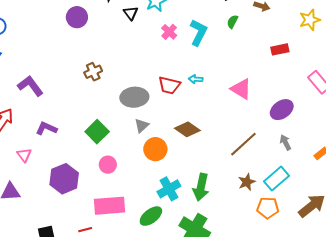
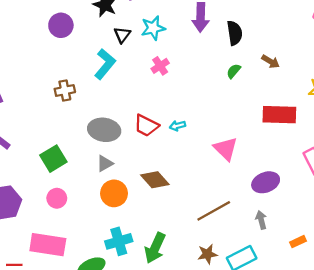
cyan L-shape: (198, 33) -> (105, 64), moved
red rectangle: (280, 49) -> (279, 115), size x1.6
cyan arrow: (196, 79) -> (177, 126), turned -32

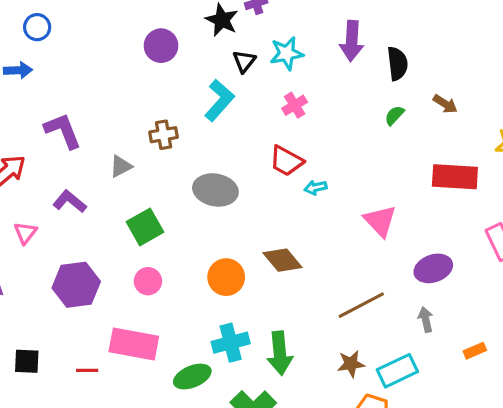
red trapezoid: (146, 125) -> (286, 161), moved
gray triangle: (105, 163) -> (121, 166), moved
green arrow: (155, 248) -> (280, 353), turned -32

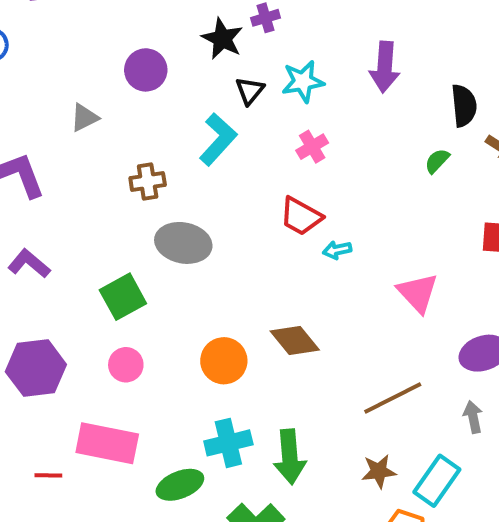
black semicircle: (397, 64) -> (464, 106), moved
gray triangle: (121, 166) -> (84, 118), moved
gray ellipse: (215, 190) -> (183, 243), moved
cyan rectangle: (397, 371) -> (437, 481), turned -30

